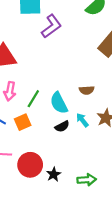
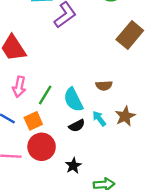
red circle: (30, 165) -> (42, 147), moved
black star: (54, 174) -> (73, 166), moved

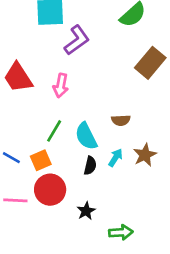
pink arrow: (19, 87) -> (61, 86), moved
cyan arrow: (99, 119) -> (115, 158), turned 70
black semicircle: (77, 126) -> (90, 166), turned -49

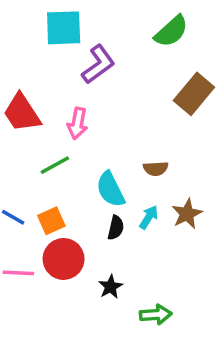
green line: (54, 131) -> (55, 165), moved, turned 30

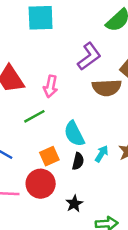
purple L-shape: (98, 64) -> (89, 56), moved
brown semicircle: (156, 169) -> (107, 88), moved, size x1.6
orange square: (51, 221) -> (49, 156), moved

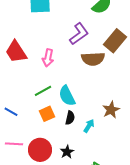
green line: (34, 116) -> (43, 91), moved
cyan arrow: (102, 154) -> (89, 126), moved
red circle: (41, 184) -> (40, 150), moved

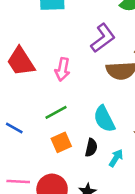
cyan semicircle: (67, 96) -> (104, 119), moved
blue line: (11, 112) -> (14, 128), moved

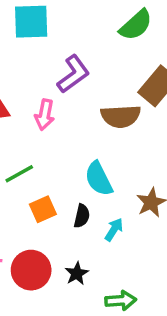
purple L-shape: (103, 38) -> (73, 74), moved
green line: (56, 112) -> (19, 174), moved

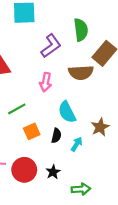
green semicircle: (136, 25) -> (81, 30), moved, turned -55
pink arrow: (45, 115) -> (46, 82), moved

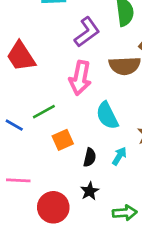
pink arrow: (46, 82) -> (80, 78), size x1.4
black semicircle: (56, 136) -> (90, 157), moved
red circle: (24, 170) -> (53, 207), moved

